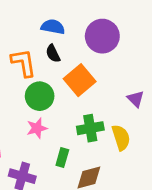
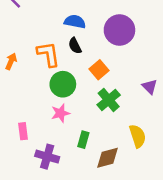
orange square: (80, 80) -> (99, 70), size x0.7
green cross: (90, 128) -> (109, 100), moved, turned -30
yellow semicircle: (121, 137) -> (138, 136), moved

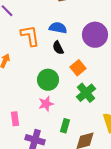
orange L-shape: (48, 54) -> (30, 36), moved

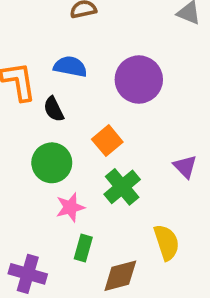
black semicircle: (58, 48) -> (54, 109), moved
pink star: (46, 104) -> (70, 207), moved

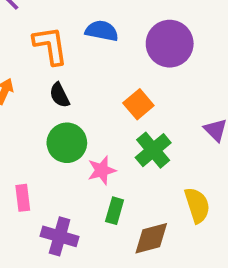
black semicircle: (54, 109) -> (60, 95), moved
green circle: (52, 163) -> (67, 143), moved

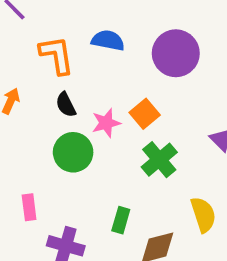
pink star: (102, 170) -> (106, 123), moved

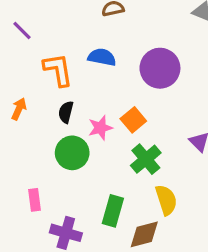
black semicircle: (66, 105) -> (66, 112), turned 40
yellow semicircle: (203, 215) -> (166, 200), moved
green rectangle: (121, 220) -> (113, 211), size x1.4

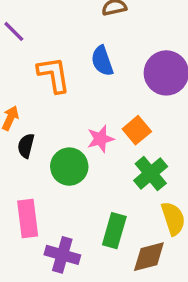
blue semicircle: (102, 57) -> (102, 61), turned -120
black semicircle: (66, 112) -> (26, 146), moved
pink rectangle: (34, 200) -> (28, 219), size x1.5

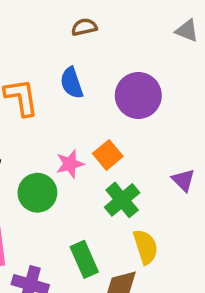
green rectangle: (114, 231) -> (84, 259), turned -40

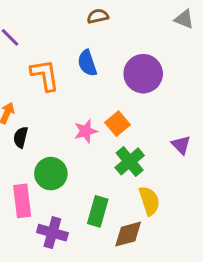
green circle: (37, 193) -> (51, 174), moved
green rectangle: (84, 259) -> (98, 211), turned 40

